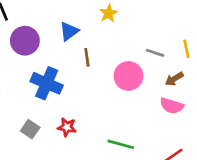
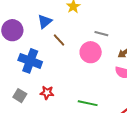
gray line: (155, 53) -> (101, 34), moved
brown line: (87, 57) -> (59, 40), turned -32

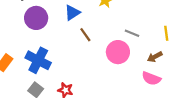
blue cross: (30, 61) -> (38, 60), moved

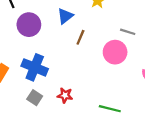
brown line: (85, 35) -> (80, 37), turned 64

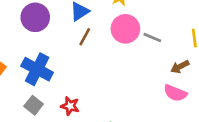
brown line: (80, 37) -> (85, 37), moved
pink circle: (115, 52) -> (125, 29), moved

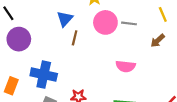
purple circle: (35, 17) -> (19, 39), moved
pink semicircle: (175, 93) -> (126, 66), moved

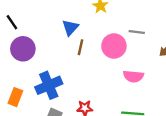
pink circle: (105, 22) -> (114, 46), moved
blue cross: (44, 75) -> (49, 85), turned -35

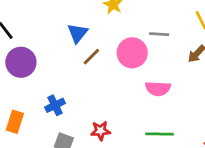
brown line: (81, 47) -> (91, 57), turned 35
blue cross: (49, 85) -> (55, 105), size x0.6

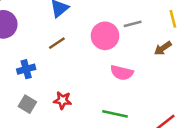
gray line: (159, 34) -> (133, 24), turned -30
brown line: (91, 57) -> (57, 43), moved

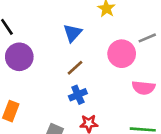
blue cross: (26, 69) -> (78, 95), moved

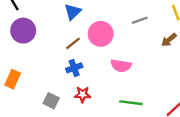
pink circle: (122, 54) -> (101, 34), moved
pink semicircle: (143, 88) -> (121, 66), moved

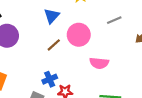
blue cross: (74, 68) -> (50, 79), moved

